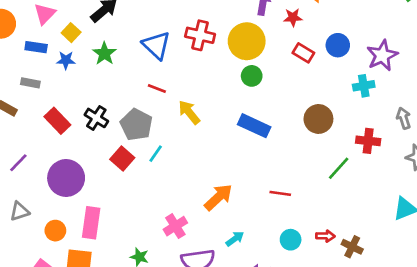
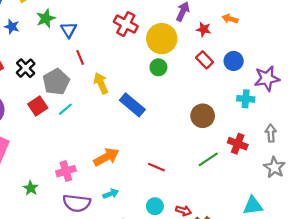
blue triangle: (156, 45) -> (69, 30), moved, size x0.7
blue star: (66, 60) -> (12, 27), moved
red line: (157, 89) -> (80, 57), turned 32
blue rectangle: (254, 126) -> (132, 105), moved

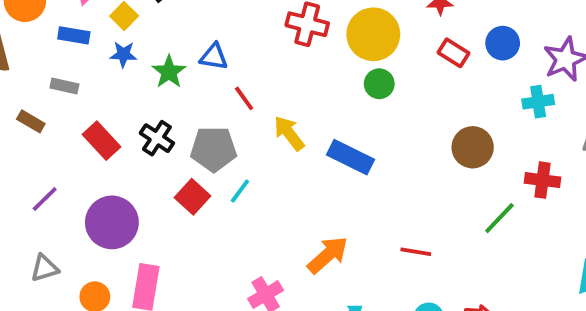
green star: (46, 18) -> (169, 72), moved
blue star: (12, 27) -> (123, 54), moved
blue triangle: (69, 30) -> (214, 57), turned -35
gray pentagon: (56, 82) -> (214, 149), turned -30

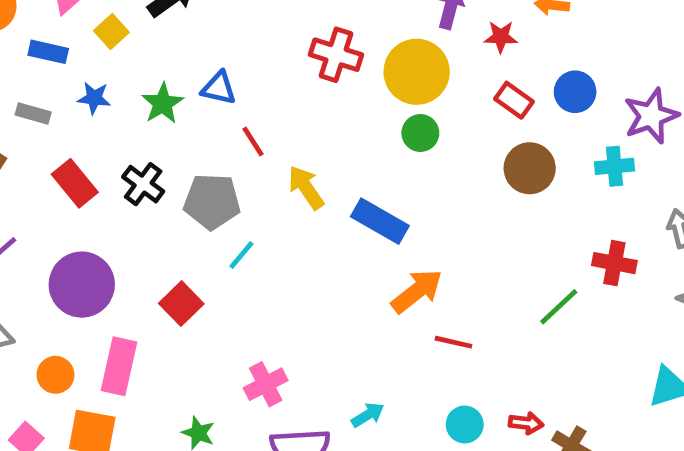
blue star: (123, 54) -> (94, 98), moved
brown circle: (473, 147) -> (530, 168), moved
red square: (192, 197) -> (181, 304), moved
orange arrow: (328, 255) -> (417, 291), moved

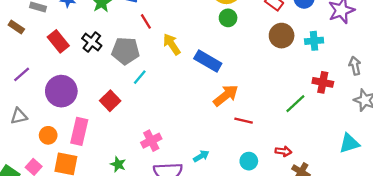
cyan cross: (615, 166) -> (314, 41), moved
red arrow: (526, 423) -> (283, 151), moved

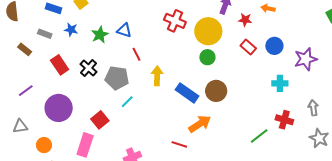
brown circle: (282, 36) -> (216, 91), moved
yellow arrow: (172, 44) -> (157, 76), turned 30
red line: (244, 121) -> (179, 144), moved
pink rectangle: (79, 131) -> (85, 145), moved

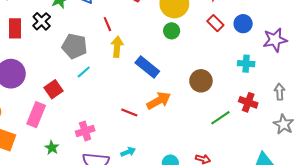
red line: (137, 54) -> (107, 24), moved
red rectangle: (60, 65) -> (15, 28), turned 30
black cross: (88, 68) -> (42, 21), moved
brown circle: (216, 91) -> (201, 81), moved
red line: (179, 144) -> (129, 113), moved

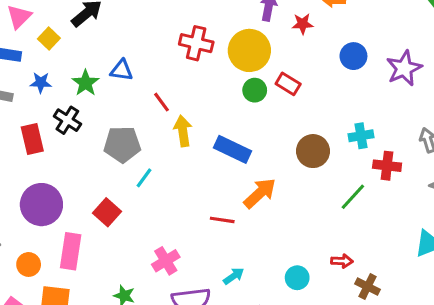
red rectangle: (215, 23) -> (288, 84), moved
cyan cross: (246, 64) -> (361, 136), moved
pink rectangle: (36, 115) -> (71, 251), moved

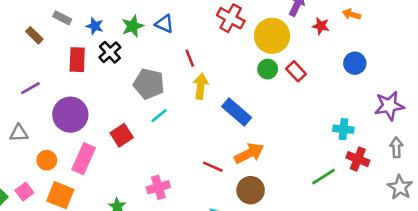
purple star: (404, 68) -> (389, 106), moved
blue star: (41, 83) -> (95, 26), moved
brown circle: (313, 151) -> (251, 190), moved

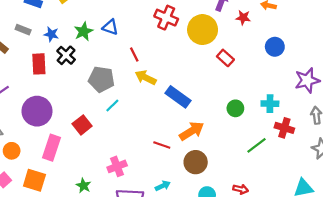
green circle: (268, 69) -> (235, 108), moved
yellow arrow: (201, 86) -> (146, 78), turned -65
orange circle: (47, 160) -> (12, 151), moved

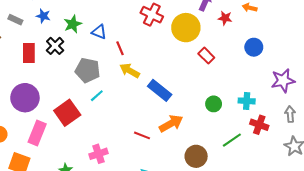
blue triangle: (110, 27) -> (99, 32), moved
blue star: (51, 34) -> (43, 16), moved
red square: (82, 125) -> (67, 113), size x1.4
brown circle: (196, 162) -> (196, 156), moved

